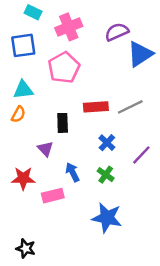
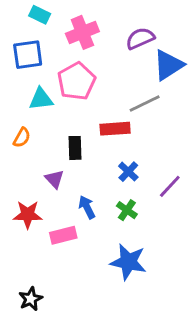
cyan triangle: (23, 90) -> (41, 99), moved
gray line: (130, 107) -> (145, 104), moved
black star: (26, 248) -> (31, 299), turned 30

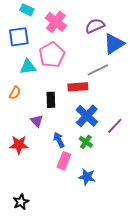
pink cross: (82, 32) -> (56, 22), turned -30
blue cross: (128, 172) -> (87, 116), size x1.6
pink rectangle: (63, 235) -> (64, 161), moved, turned -54
blue star: (128, 262) -> (87, 177), size x0.7

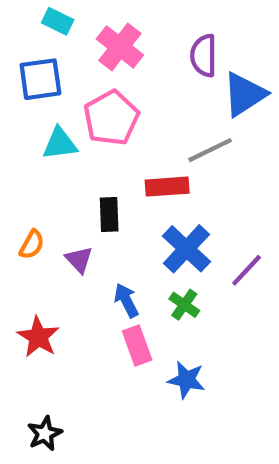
purple semicircle: (95, 26) -> (204, 56), turned -66
orange semicircle: (15, 93) -> (32, 245), moved
red star: (19, 145) -> (38, 337), moved, turned 30
pink rectangle: (64, 161) -> (137, 345), turned -42

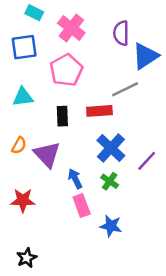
cyan triangle: (60, 144) -> (23, 97), moved
black rectangle: (109, 214) -> (62, 116), moved
purple triangle: (79, 260) -> (47, 154), size x1.6
red star: (38, 337) -> (23, 200), turned -30

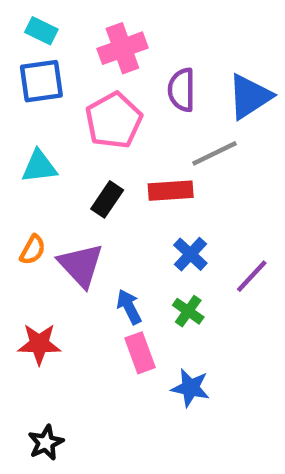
cyan rectangle: (34, 13) -> (41, 31), moved
pink cross: (71, 28) -> (122, 48), turned 32
purple semicircle: (121, 33) -> (182, 90), moved
black rectangle: (62, 116) -> (107, 199), turned 36
blue cross: (111, 148) -> (190, 254), size x0.7

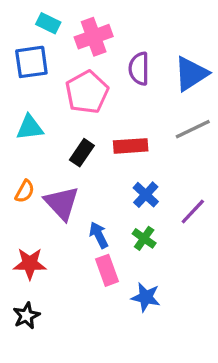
cyan rectangle: (41, 31) -> (48, 23), moved
gray line: (215, 153) -> (193, 129), moved
black star: (46, 443) -> (26, 316), moved

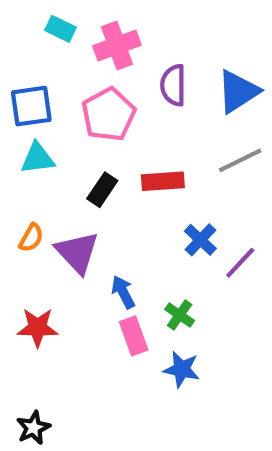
blue square: (31, 62) -> (31, 106), moved
blue cross: (146, 195) -> (200, 240), moved
green cross: (144, 238) -> (180, 315), moved
black star: (26, 316) -> (33, 428), moved

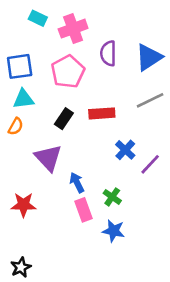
orange semicircle: (31, 238) -> (16, 126), moved

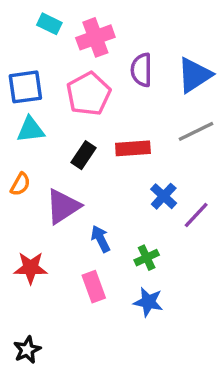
orange semicircle: (16, 126) -> (20, 184), moved
purple triangle: (48, 158) -> (63, 206), turned 40
green cross: (112, 197) -> (147, 258), turned 30
pink rectangle: (84, 210) -> (94, 287), moved

